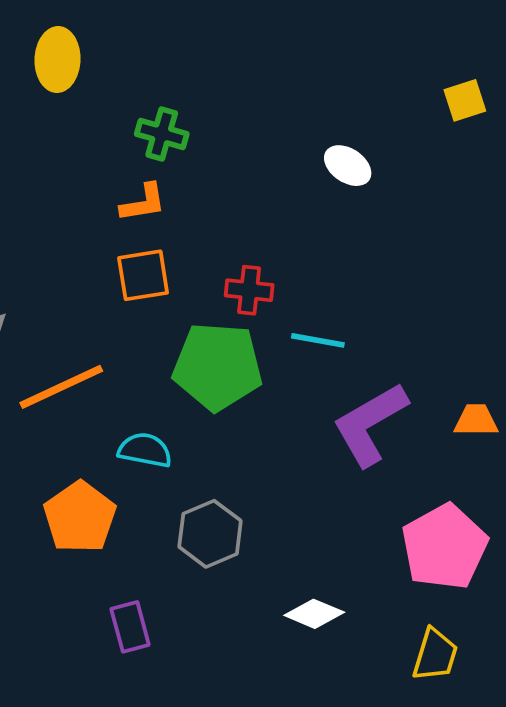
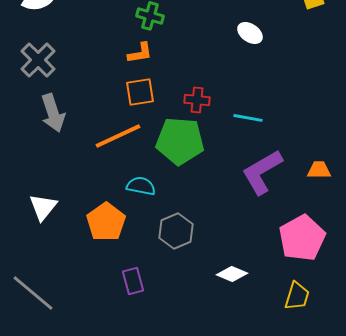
cyan line: (318, 340) -> (248, 118), moved
orange line: (61, 387) -> (118, 136), moved

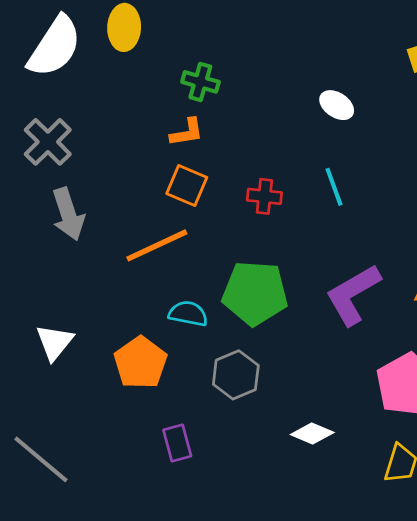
orange square: (140, 92) -> (187, 185), turned 32
cyan line: (248, 118) -> (334, 187), moved, turned 60
green pentagon: (180, 141) -> (255, 293), moved

